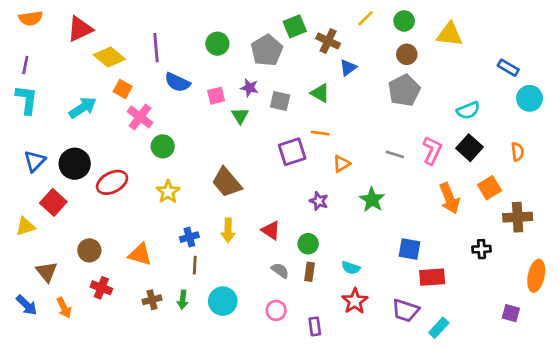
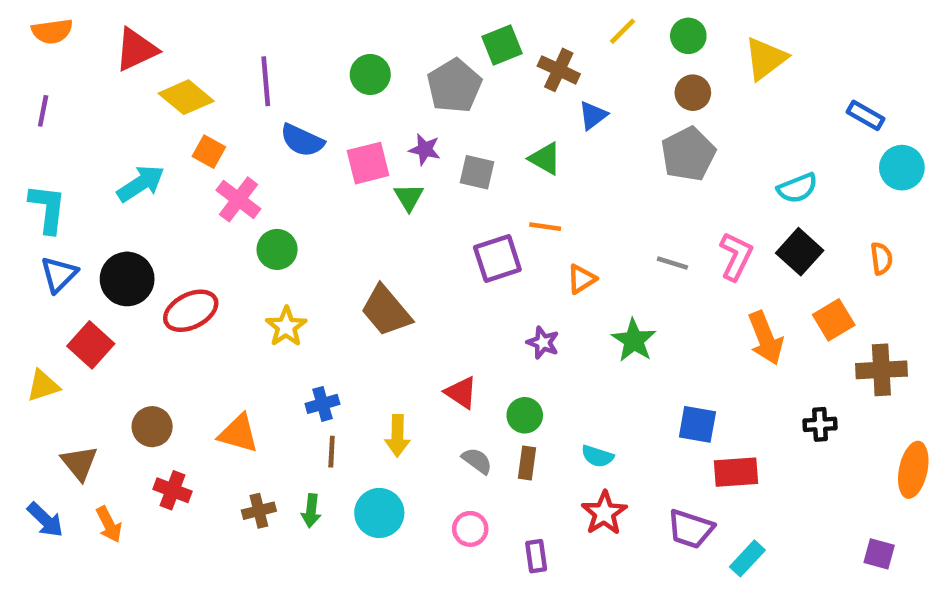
yellow triangle: (449, 34) -> (766, 59), turned -44
pink square: (216, 96) -> (368, 163), size x1.4
cyan L-shape: (27, 100) -> (48, 209), moved
yellow arrow: (228, 230) -> (397, 436), moved
purple square: (511, 313) -> (879, 554), moved

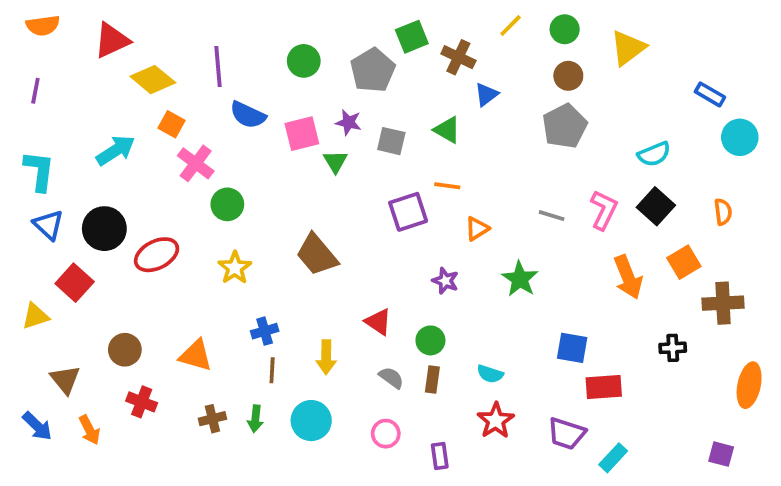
blue triangle: (59, 274) -> (48, 225), turned -32

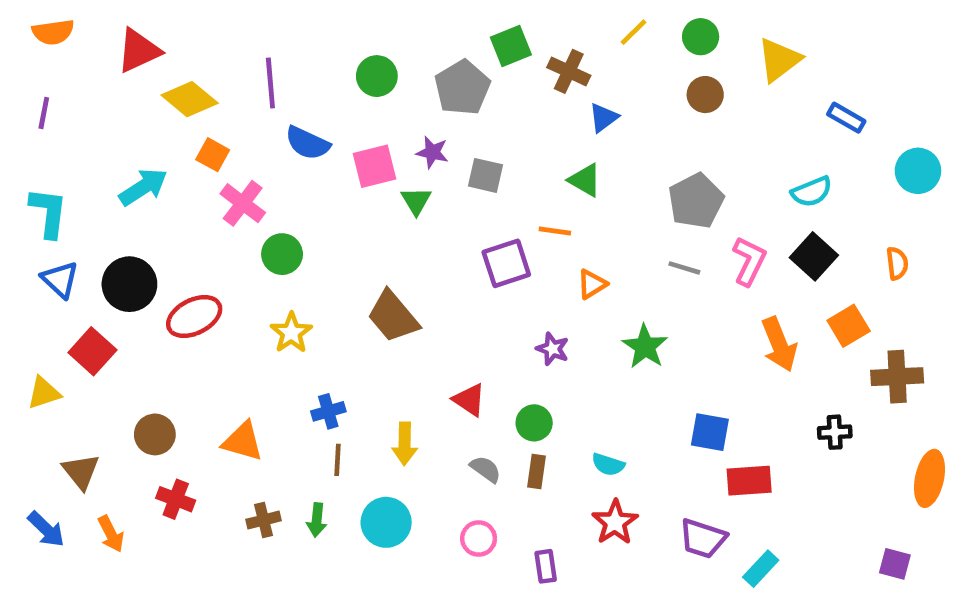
blue rectangle: (710, 94) -> (846, 118), moved
gray pentagon: (565, 126) -> (696, 201), moved
green triangle: (447, 130) -> (585, 180), moved

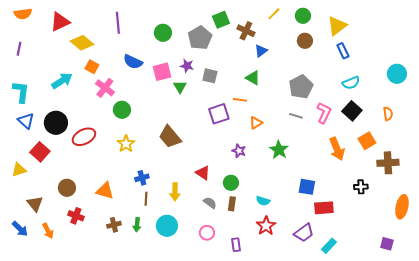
purple line: (270, 83) -> (118, 23), moved
blue rectangle: (846, 118) -> (343, 51), moved, turned 35
purple trapezoid: (703, 539) -> (304, 233), turned -55

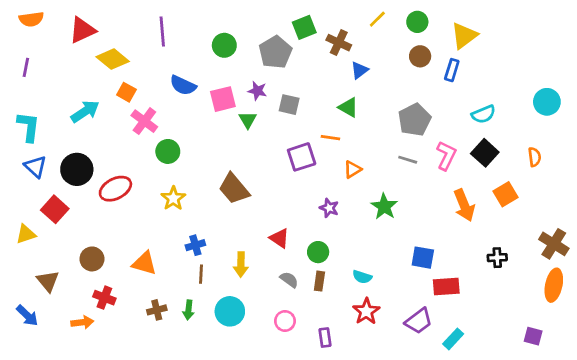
blue rectangle: (343, 51) -> (452, 70), moved, turned 42
brown cross: (388, 163) -> (554, 244), moved, turned 35
orange arrow: (48, 231) -> (82, 322), moved, turned -70

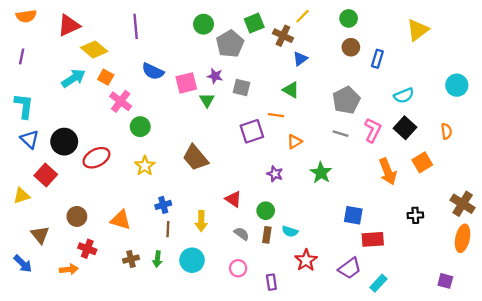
yellow line: (377, 19) -> (303, 16), moved
yellow triangle: (464, 36) -> (418, 30), moved
green circle: (224, 45) -> (204, 24), moved
cyan arrow: (85, 111) -> (73, 78), moved
cyan semicircle: (362, 277) -> (290, 231), moved

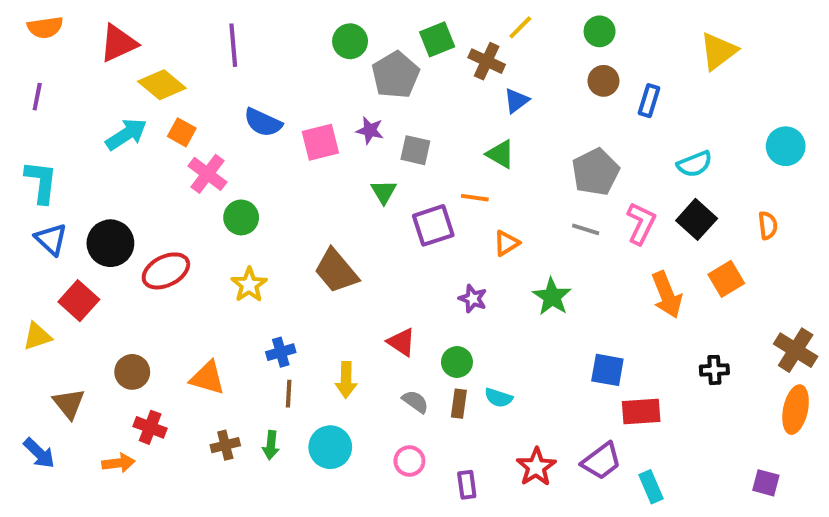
green triangle: (207, 100) -> (384, 192), moved
red star: (306, 260) -> (536, 467), moved
cyan rectangle: (379, 283) -> (651, 487), turned -66

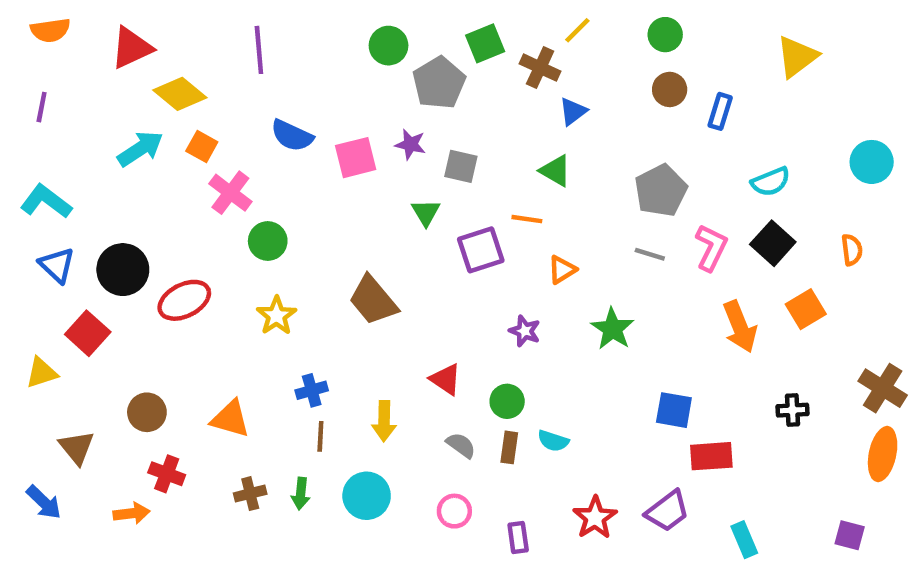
cyan L-shape: (41, 182) -> (46, 201), turned -60
cyan rectangle: (651, 487) -> (744, 540), moved

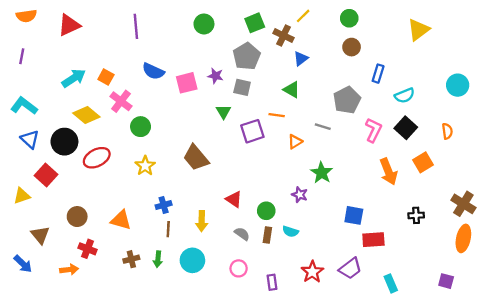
gray pentagon: (439, 83) -> (247, 56), moved
yellow diamond: (180, 94) -> (86, 115), moved
blue rectangle: (720, 111) -> (378, 74), moved
gray line: (650, 254) -> (323, 127), moved
purple star: (525, 331) -> (300, 195), moved

